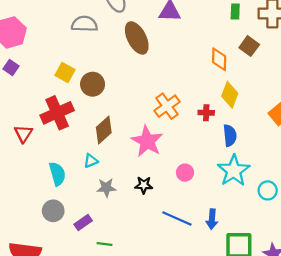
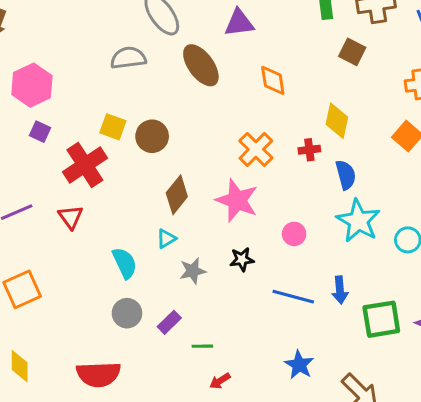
orange diamond: (219, 59) -> (273, 80), moved
red cross: (57, 113) -> (85, 165), moved

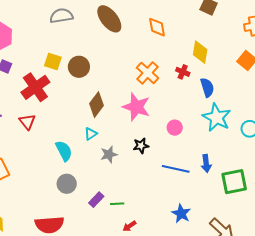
red cross: (309, 150) -> (183, 72), turned 32
purple rectangle: (169, 322) -> (96, 200), moved

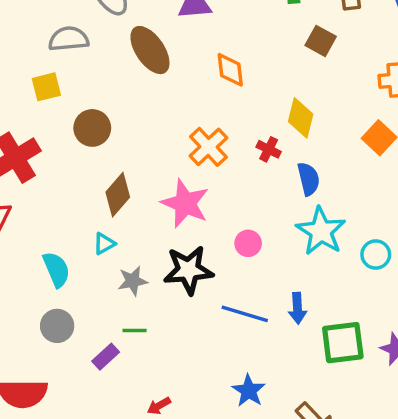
yellow square: (53, 61) -> (46, 87), moved, turned -36
black star: (141, 146) -> (188, 270), size x1.8
green line: (117, 204) -> (135, 331), moved

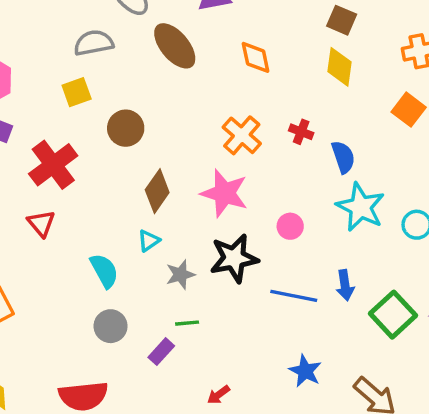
yellow diamond: (301, 118) -> (339, 67), moved
green square: (343, 343) -> (393, 315), turned -30

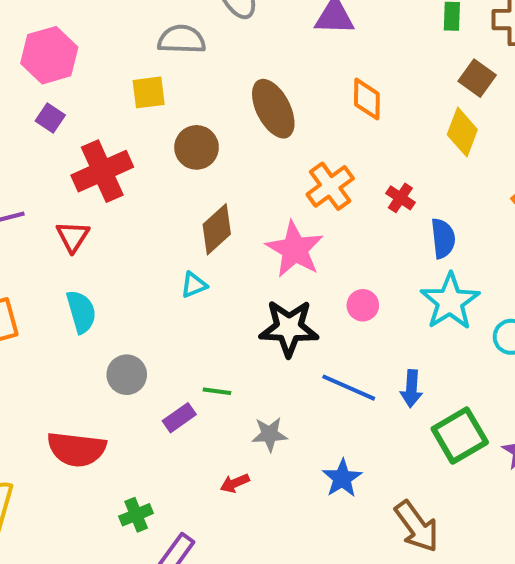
brown ellipse: (175, 46) -> (273, 109), moved
cyan semicircle: (104, 271) -> (81, 312), moved
gray star: (180, 275) -> (269, 434), moved

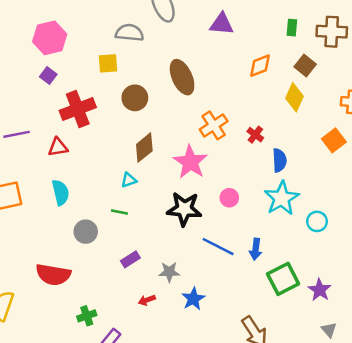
orange diamond: (367, 99) -> (260, 66), moved, turned 65
red triangle: (73, 236) -> (58, 147), turned 45
green line: (217, 391) -> (119, 212), moved
purple rectangle: (179, 418) -> (130, 259), moved
blue star: (342, 478) -> (193, 299), moved

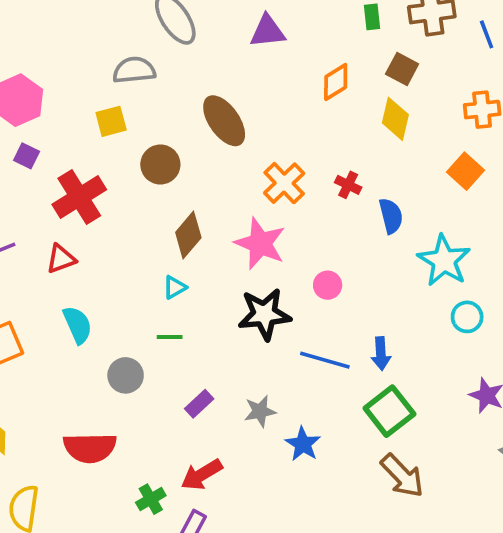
cyan star: (282, 198) -> (444, 261), moved
cyan circle: (317, 221) -> (467, 317), moved
green square: (283, 279) -> (389, 411), moved
red arrow: (147, 300) -> (202, 475), moved, size x1.6

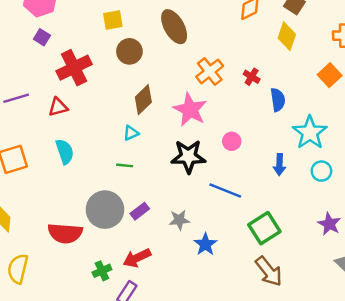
yellow square: (111, 121) -> (113, 20), moved
blue arrow: (381, 354) -> (279, 165), moved
gray circle: (126, 375) -> (105, 210), moved, size x1.6

